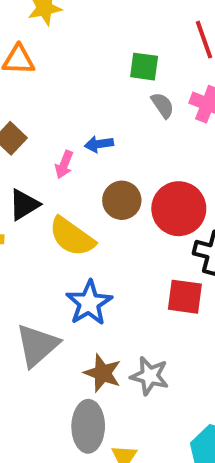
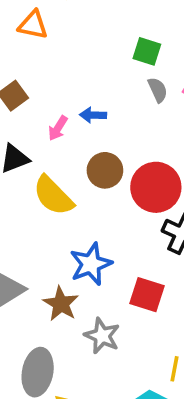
red square: (185, 297) -> (147, 295), moved
blue star: (89, 303) -> (91, 264), moved
brown star: (103, 373) -> (61, 304), moved

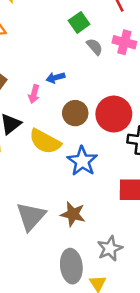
green square: (147, 51) -> (79, 22), turned -36
blue star: (91, 264) -> (82, 161), moved
gray star: (102, 336) -> (110, 248), moved, turned -30

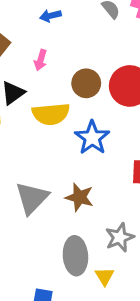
blue arrow: (55, 78) -> (50, 16), moved
yellow semicircle: (45, 141) -> (51, 114), turned -36

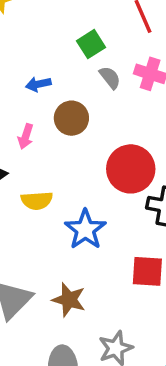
brown circle: (86, 83) -> (71, 118), moved
yellow semicircle: (51, 114) -> (37, 201), size x0.7

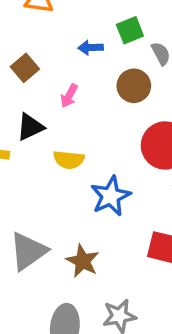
green square: (91, 44) -> (130, 30), moved
brown circle: (71, 118) -> (134, 86), moved

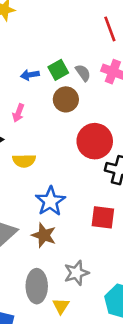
green square: (130, 30) -> (58, 70), moved
blue star: (111, 196) -> (50, 201), moved

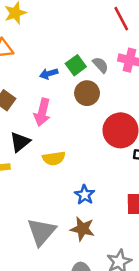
pink arrow: (18, 113) -> (42, 112), size x1.5
blue star: (50, 201) -> (85, 195), size x0.7

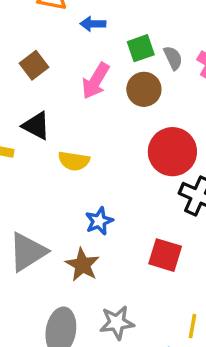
blue arrow: (49, 74) -> (93, 24), moved
pink arrow: (42, 112) -> (96, 81), moved
black triangle: (20, 142) -> (36, 126), turned 50

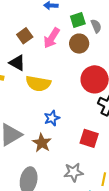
brown square: (34, 65) -> (25, 36), moved
yellow semicircle: (74, 161) -> (38, 83), size x1.4
gray star: (117, 323) -> (73, 172), moved

